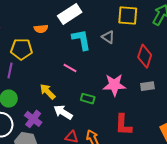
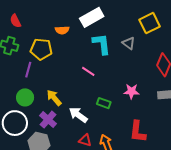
yellow square: (128, 16) -> (150, 23), turned -35
pink star: (114, 85) -> (131, 91), size x0.7
yellow arrow: (48, 92) -> (54, 98), moved

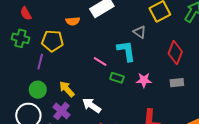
cyan L-shape: (102, 44) -> (126, 51), moved
green rectangle: (104, 103) -> (117, 78), moved

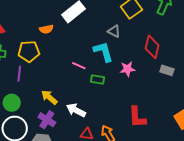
pink star: (144, 80) -> (128, 69), moved
gray rectangle: (177, 83) -> (167, 70), moved, turned 32
green circle: (38, 90) -> (12, 103), moved

